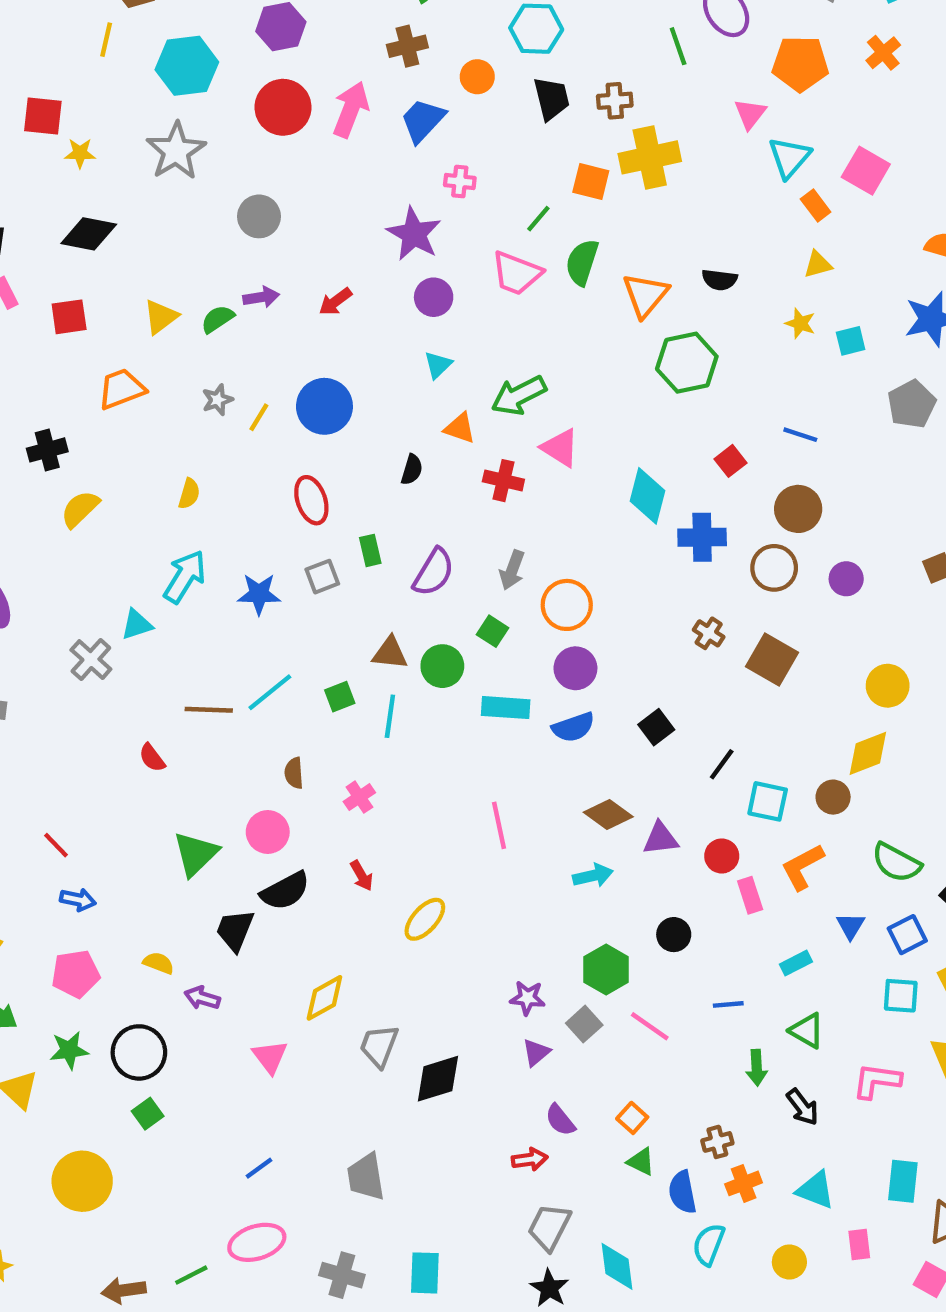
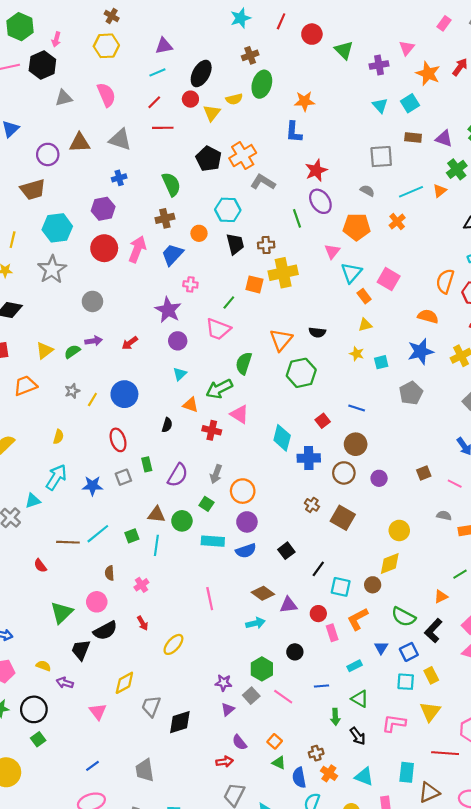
yellow line: (106, 40) -> (13, 240), moved
green semicircle: (582, 262) -> (244, 363), moved
orange cross: (744, 1183) -> (329, 773), turned -35

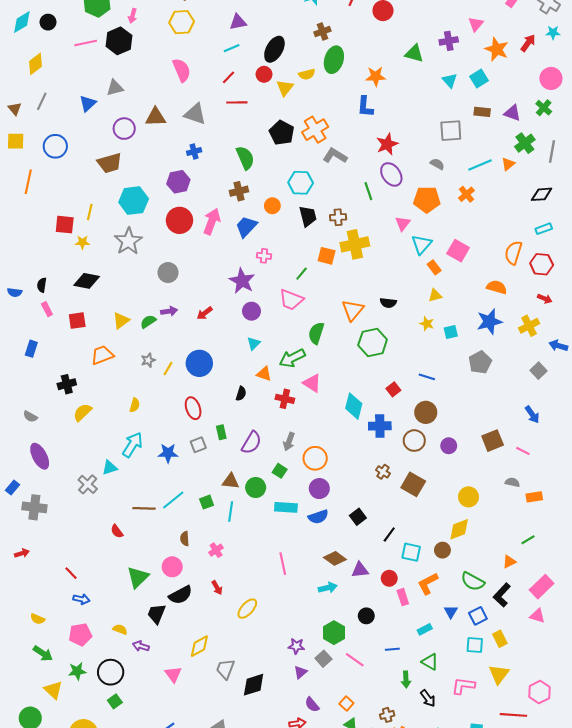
green triangle: (344, 50) -> (414, 53), moved, turned -30
gray triangle: (64, 98) -> (115, 88), moved
brown square: (424, 473) -> (493, 441), size x1.5

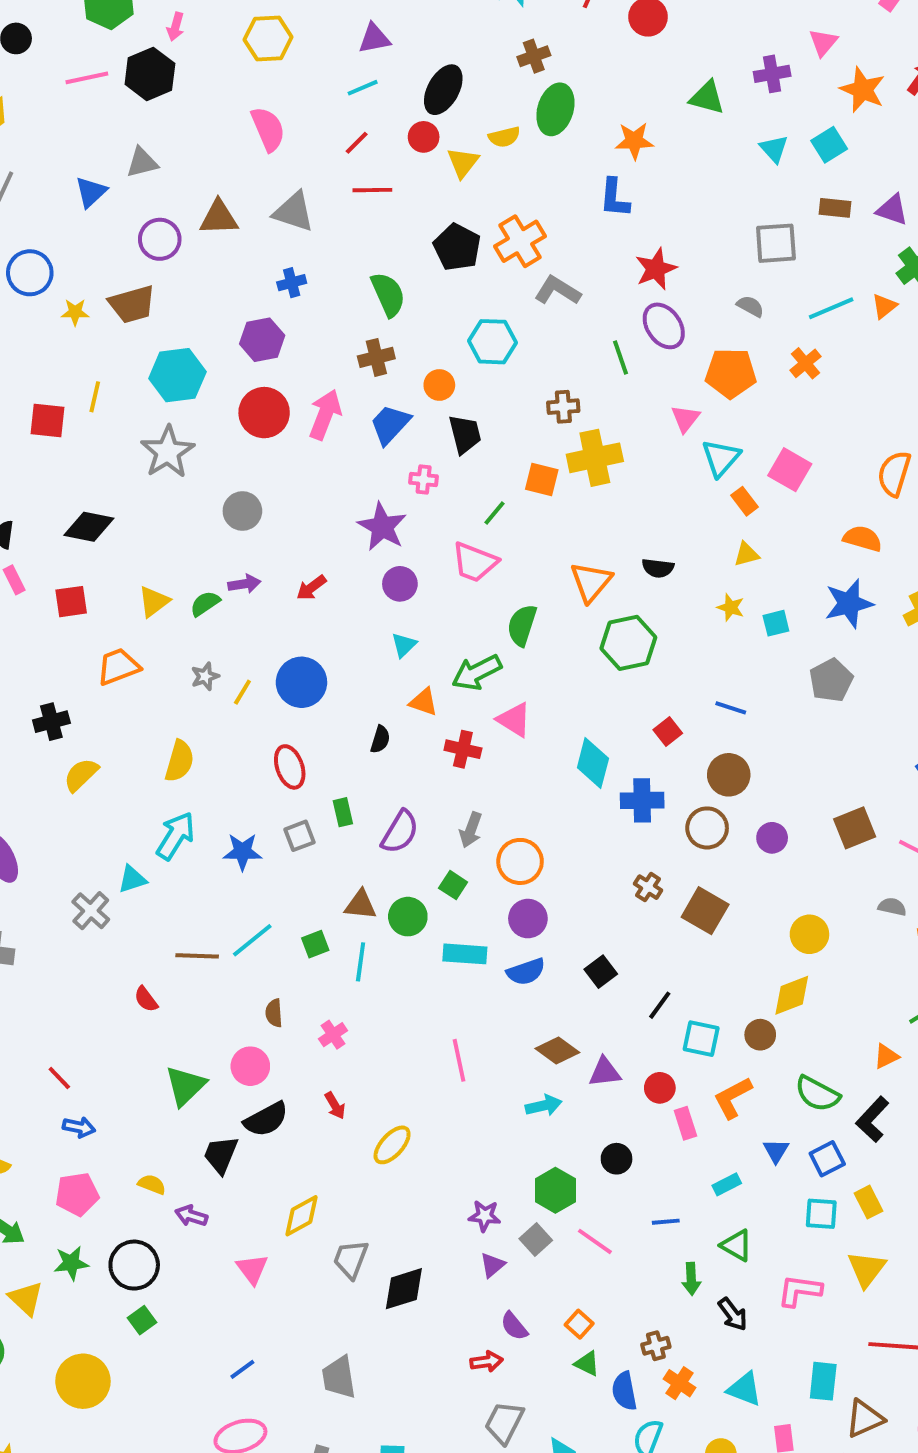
black trapezoid: (308, 216) -> (465, 434), moved
yellow star: (82, 242) -> (75, 312), moved
yellow semicircle: (135, 405) -> (179, 761), size x1.5

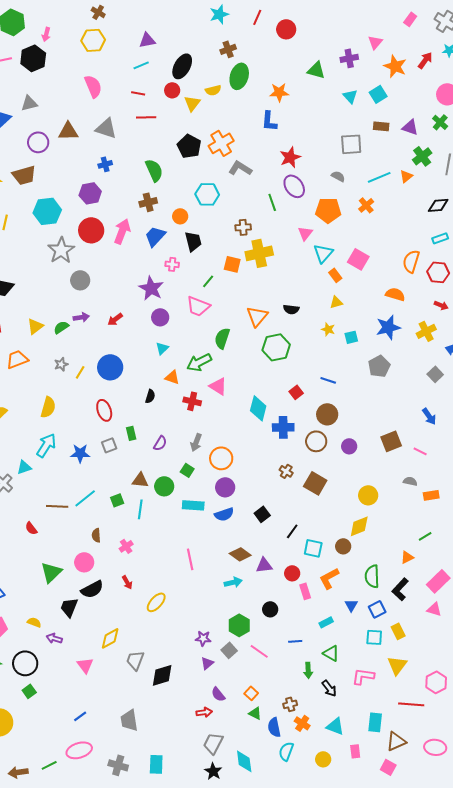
red line: (357, 143) -> (138, 93), turned 56
gray star: (168, 452) -> (61, 250), moved
purple semicircle: (400, 832) -> (160, 443), size x0.7
green semicircle: (817, 1094) -> (372, 576), turned 60

